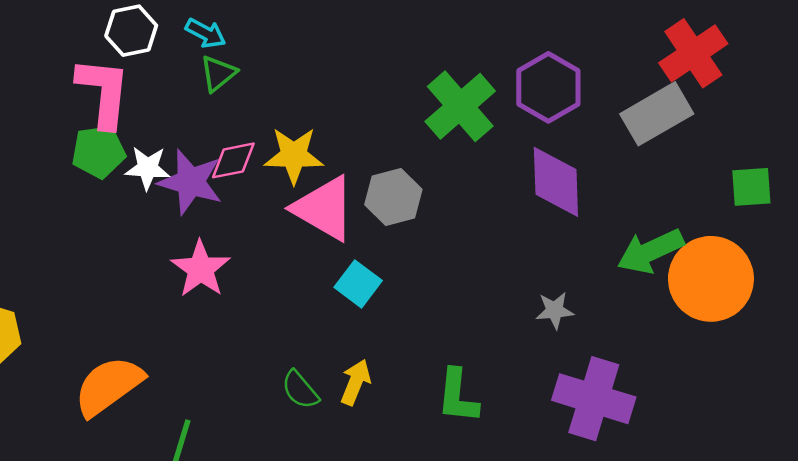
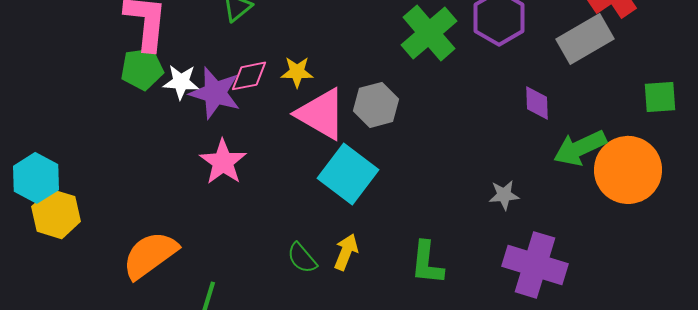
yellow star: (294, 155) -> (297, 72), size x0.7
purple diamond: (556, 182) -> (537, 103), moved, size x0.6
cyan square: (358, 284) -> (348, 174), size x1.6

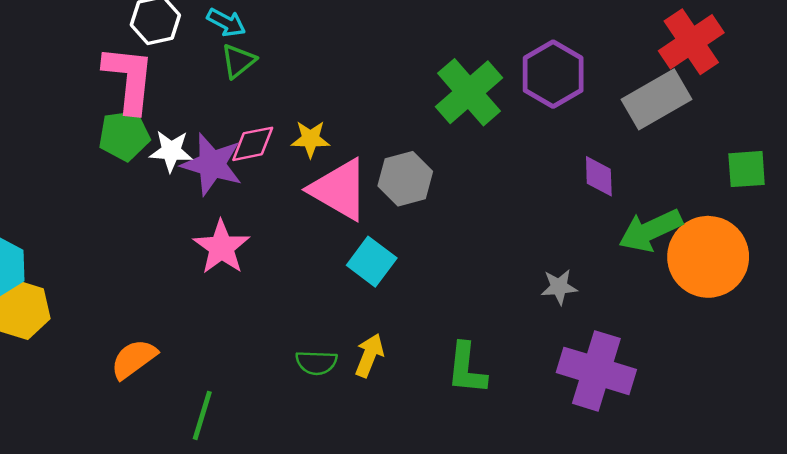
cyan square: (348, 174) -> (372, 262), size x0.7
orange semicircle: (150, 255) -> (134, 359), size x0.7
green semicircle: (302, 258) -> (316, 363), turned -48

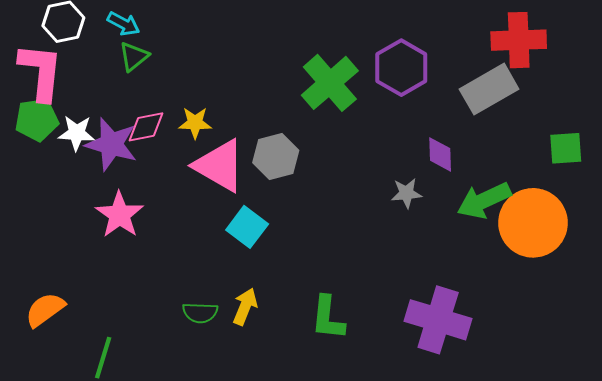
red cross: (691, 42) -> (519, 40), turned 32
gray star: (559, 287) -> (406, 193), moved

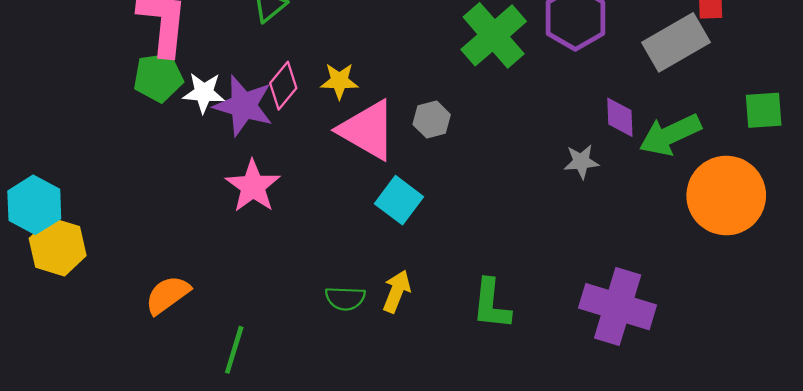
pink diamond: (146, 127) -> (283, 86), turned -39
gray hexagon: (276, 156) -> (432, 120), size x0.7
green arrow: (484, 200) -> (670, 135), moved

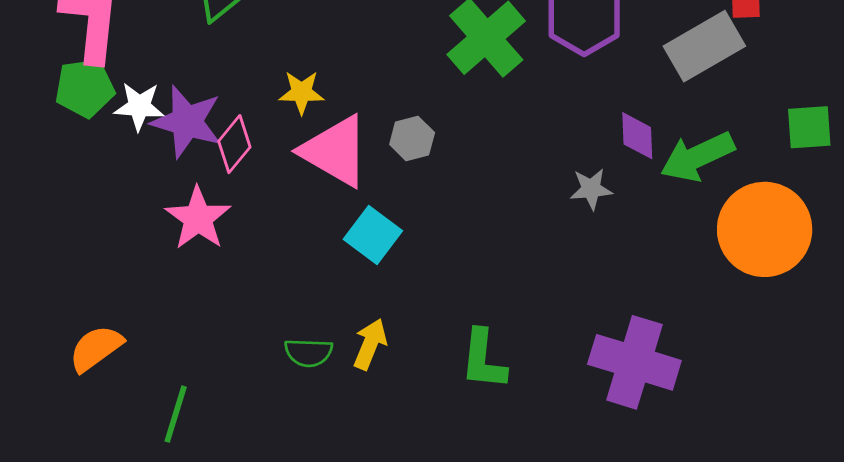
pink diamond: (283, 86) -> (234, 144), moved

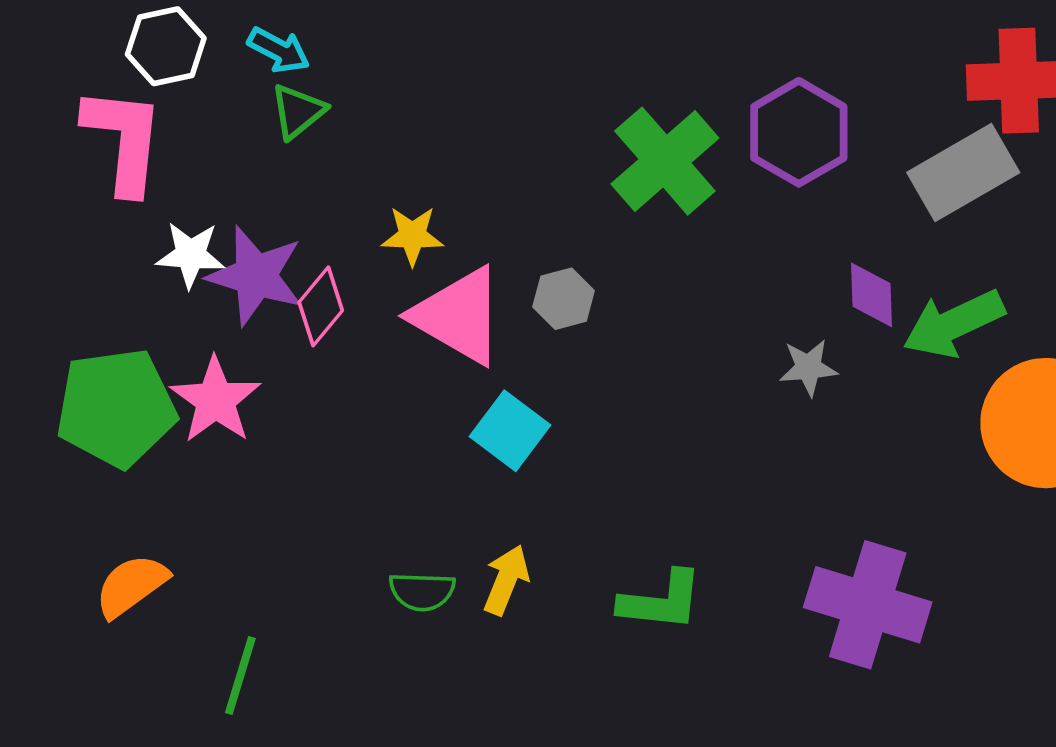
green pentagon: (85, 88) -> (116, 408), moved, size x1.5
pink star: (198, 218) -> (215, 400), moved
green L-shape: (483, 360) -> (661, 601), turned -90

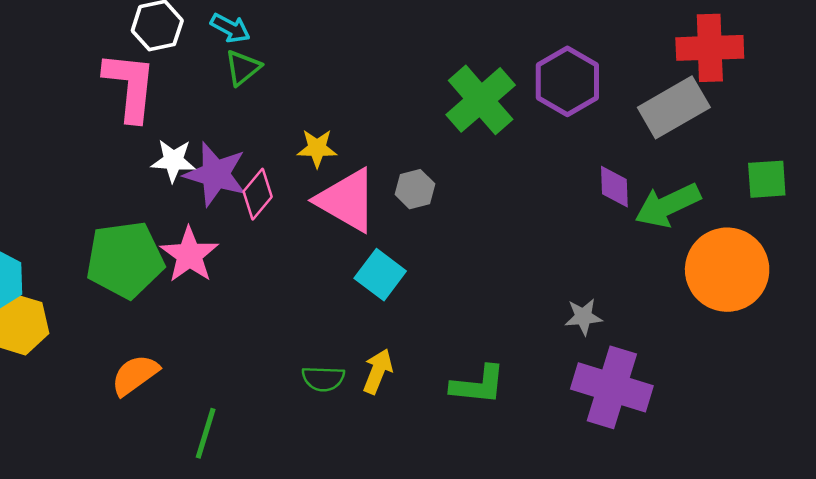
gray star: (808, 368) -> (583, 317), moved

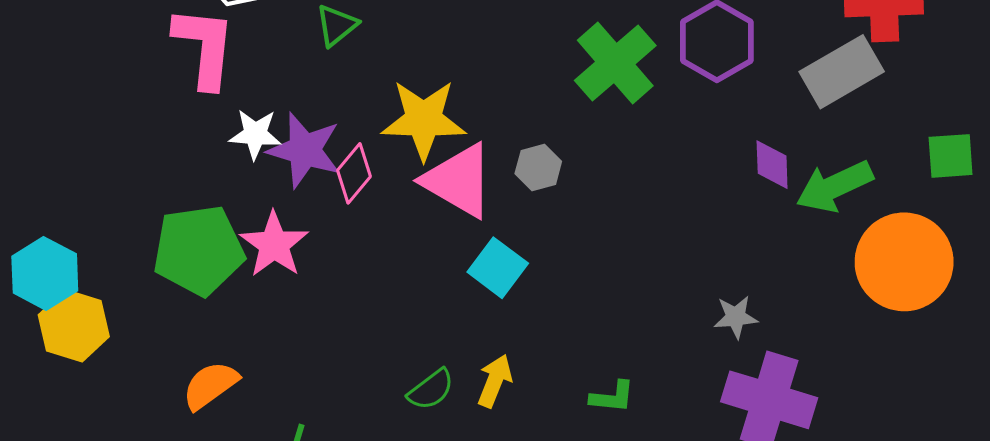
yellow star: (317, 148) -> (424, 120), size x1.8
green semicircle: (323, 379) -> (431, 390), turned -39
green L-shape: (478, 385) -> (612, 397), size x0.7

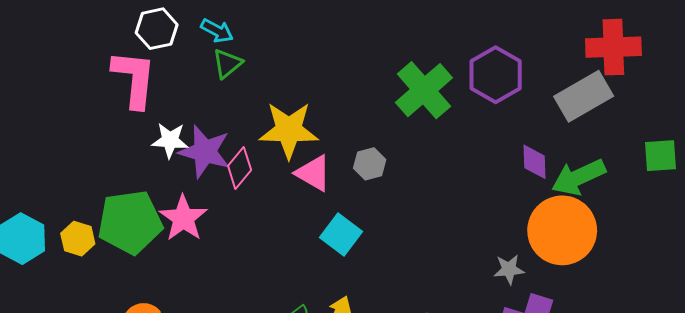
pink triangle: (458, 181) -> (313, 173), size x0.7
orange circle: (904, 262) -> (562, 230), moved
yellow hexagon: (74, 326) -> (78, 239), moved, size x0.7

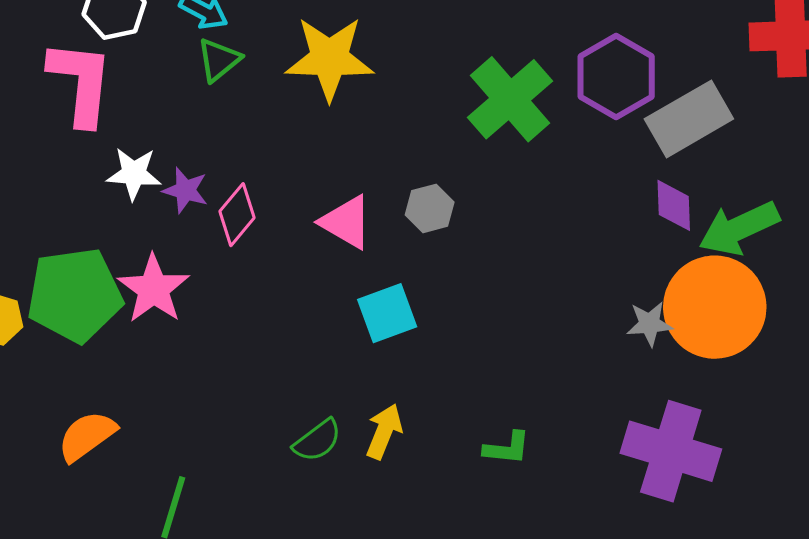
gray rectangle: (584, 96) -> (689, 119), moved
yellow star: (289, 130) -> (329, 58), moved
purple star: (205, 152) -> (185, 190), size x0.6
cyan square: (341, 235) -> (387, 313), turned 33
gray star: (509, 269) -> (650, 324), moved

